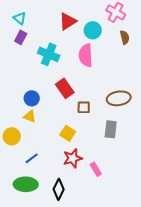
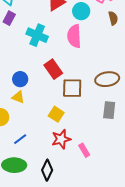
brown square: (84, 107) -> (72, 88), size x1.5
gray rectangle: (111, 129) -> (109, 110), moved

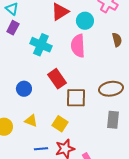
brown semicircle: (113, 18) -> (117, 40), moved
yellow triangle: (18, 97) -> (31, 121), moved
blue line: (20, 139) -> (41, 149), moved, turned 32

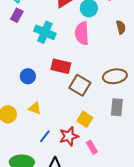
red rectangle: (57, 79) -> (61, 66), turned -42
brown square: (76, 98) -> (80, 85), turned 30
yellow square: (60, 124) -> (85, 119), moved
blue line: (41, 149) -> (45, 136), turned -48

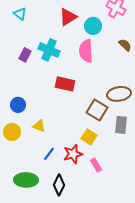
purple rectangle: (17, 15) -> (25, 55), moved
brown semicircle: (121, 27) -> (125, 45), turned -32
blue circle: (28, 76) -> (18, 105), moved
brown square: (80, 85) -> (97, 110), moved

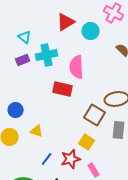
cyan triangle: (20, 14) -> (25, 37), moved
cyan cross: (49, 50) -> (47, 55), turned -35
pink semicircle: (86, 51) -> (77, 67), moved
purple rectangle: (25, 55) -> (23, 60), turned 40

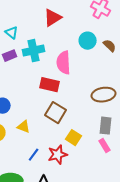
cyan circle: (91, 31) -> (88, 41), moved
brown square: (95, 115) -> (56, 113), moved
pink rectangle: (94, 170) -> (105, 146), moved

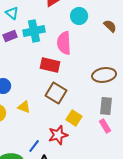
cyan circle: (88, 41) -> (79, 16), moved
blue line: (34, 155) -> (34, 146), moved

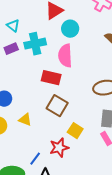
cyan circle: (79, 16) -> (70, 29), moved

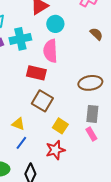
yellow triangle: (25, 120) -> (18, 124), moved
red star: (59, 148) -> (55, 150), moved
blue line: (35, 159) -> (21, 143), moved

